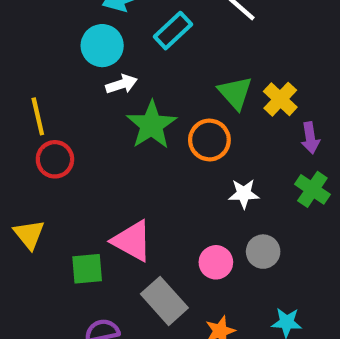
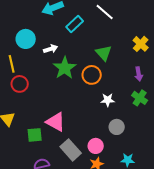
cyan circle: (102, 46) -> (26, 39), moved
yellow cross: (280, 99) -> (141, 44), moved
pink circle: (216, 262) -> (96, 146), moved

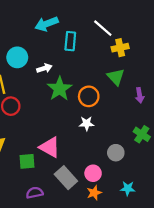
cyan rectangle: (75, 24) -> (70, 41), turned -42
yellow cross: (141, 44) -> (120, 48), moved, turned 35
green triangle: (104, 53) -> (116, 77), moved
green cross: (140, 98) -> (142, 134), moved
white star: (108, 100) -> (87, 123), moved

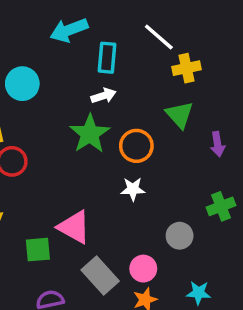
white arrow: (44, 68) -> (104, 96), moved
green cross: (142, 134) -> (221, 206), turned 35

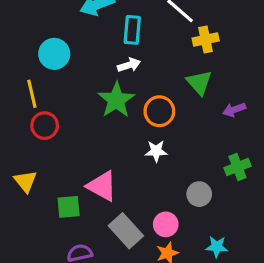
purple arrow: (218, 144) -> (234, 110), turned 80

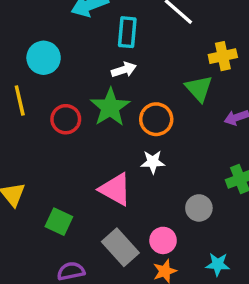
yellow cross: (206, 40) -> (223, 56), moved
red circle: (45, 126) -> (66, 119), moved
pink triangle: (102, 186) -> (115, 189), moved
green square: (69, 207) -> (59, 222), turned 30

